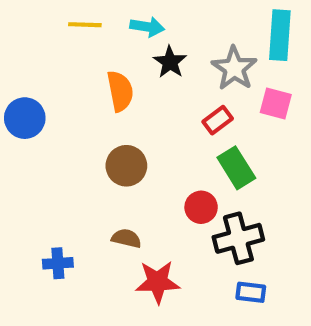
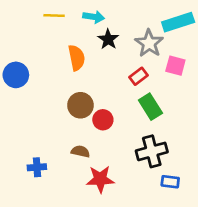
cyan rectangle: (280, 35) -> (178, 22), turned 68
red circle: (201, 207) -> (103, 120), moved
blue rectangle: (251, 292) -> (170, 182), moved

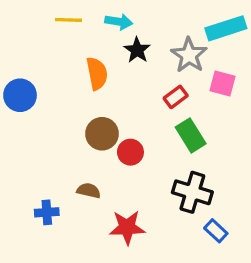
brown semicircle: (80, 151) -> (89, 191), moved
black cross: (152, 151) -> (192, 192), turned 32
blue rectangle: (170, 182) -> (216, 231), turned 36

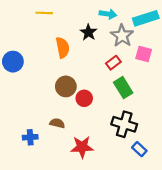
cyan arrow: (119, 22) -> (108, 14), moved

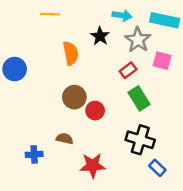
cyan rectangle: (146, 18) -> (165, 20), turned 30

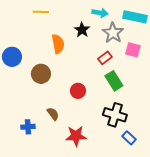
brown circle: (74, 97) -> (41, 74), moved
brown semicircle: (65, 139) -> (53, 114), turned 40

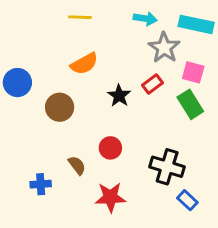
yellow line: (41, 12) -> (80, 17), moved
black star: (82, 30) -> (119, 96), moved
orange semicircle: (58, 44) -> (84, 64), turned 72
green rectangle: (114, 81) -> (190, 104), moved
red circle: (78, 91) -> (110, 148), moved

